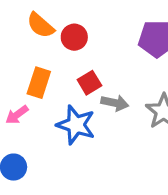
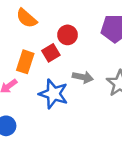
red circle: (74, 37) -> (68, 35), moved
red square: (89, 83) -> (51, 53), moved

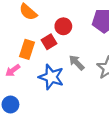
gray arrow: (83, 77) -> (77, 63), turned -147

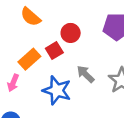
orange rectangle: (27, 49) -> (29, 59), turned 30
pink arrow: (13, 70) -> (13, 83), turned -32

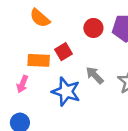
red circle: (71, 33) -> (93, 28), moved
orange rectangle: (29, 59) -> (39, 60), turned 45

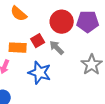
red circle: (93, 28) -> (62, 22), size x1.5
gray arrow: (95, 75) -> (57, 48), moved

